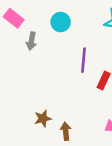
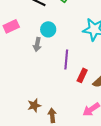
pink rectangle: (14, 18) -> (11, 26), turned -63
gray arrow: (31, 41) -> (37, 44), moved

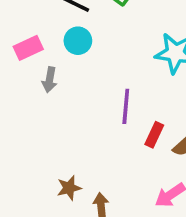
cyan circle: (48, 29) -> (78, 41), moved
gray arrow: (37, 44) -> (50, 80), moved

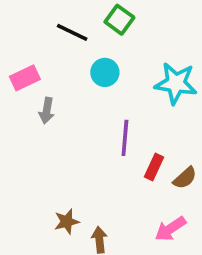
cyan circle: (78, 41) -> (105, 72), moved

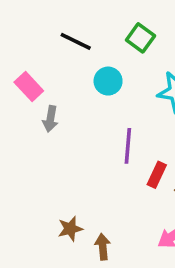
green square: (119, 20) -> (140, 38), moved
pink rectangle: (25, 78) -> (29, 86), turned 72

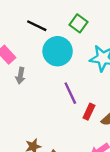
cyan circle: (108, 81) -> (58, 51), size x1.6
purple line: (128, 146) -> (70, 93), turned -30

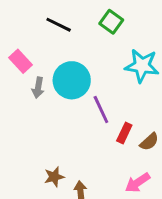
cyan circle: (58, 51) -> (72, 80), moved

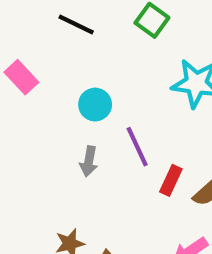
cyan circle: (72, 80) -> (95, 105), size x0.6
gray arrow: (38, 88) -> (89, 161), moved

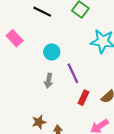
red rectangle: (171, 180) -> (84, 98), moved

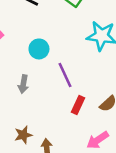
gray arrow: (49, 81) -> (23, 84), moved

